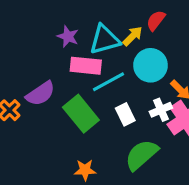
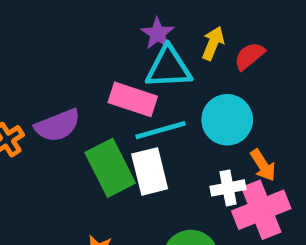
purple star: (68, 36) -> (158, 34), moved
yellow arrow: (133, 36) -> (213, 43), moved, turned -35
white rectangle: (125, 114) -> (150, 171), moved, size x1.4

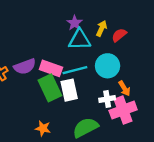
pink rectangle: (133, 99) -> (51, 68), moved

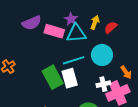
purple semicircle: (25, 67) -> (32, 23), moved
pink rectangle: (51, 68) -> (54, 31), moved
orange arrow: (124, 88) -> (126, 72), moved

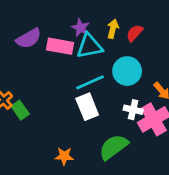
green rectangle: (53, 77) -> (20, 110), moved, size x0.6
white cross: (103, 84) -> (133, 110), turned 32

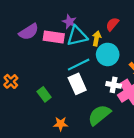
yellow arrow: (113, 29) -> (97, 38), moved
green rectangle: (20, 110) -> (44, 94), moved

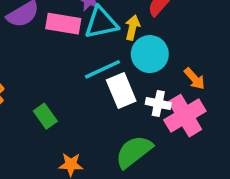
white rectangle: (77, 84) -> (121, 90), moved

